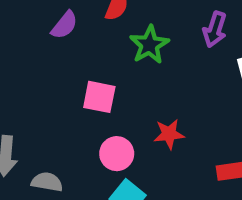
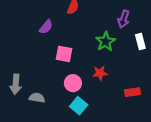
purple semicircle: (64, 25) -> (46, 27), moved
green star: (149, 45) -> (106, 42), moved

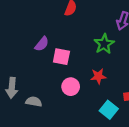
purple semicircle: (46, 27) -> (42, 44), moved
cyan square: (79, 106) -> (109, 110), moved

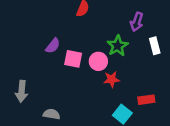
pink circle: (71, 87) -> (98, 61), moved
gray semicircle: (34, 102) -> (52, 114), moved

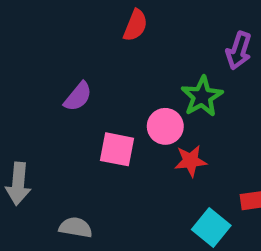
pink square: (73, 59) -> (117, 149), moved

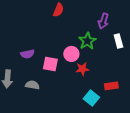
purple semicircle: (78, 97) -> (27, 54), moved, turned 40
gray semicircle: (76, 227) -> (32, 85), moved

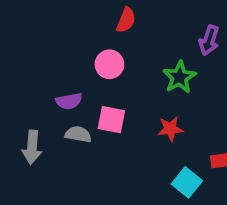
pink circle: (71, 54) -> (109, 64), moved
gray semicircle: (32, 85) -> (78, 134), moved

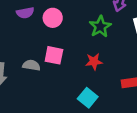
purple semicircle: (69, 101) -> (25, 13), moved
cyan square: (187, 182) -> (88, 98), moved

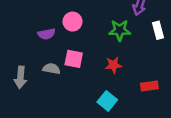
purple semicircle: (25, 13) -> (46, 34), moved
green star: (100, 27) -> (120, 30), turned 30

